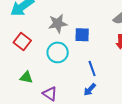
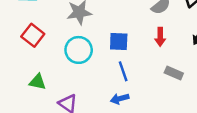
blue square: (82, 35) -> (119, 41), moved
blue arrow: (90, 90) -> (120, 99), turned 32

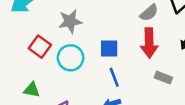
red square: (33, 35) -> (40, 47), moved
red arrow: (160, 37) -> (149, 43), size x1.6

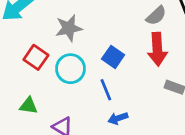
blue square: (109, 49) -> (113, 57), turned 36
blue line: (114, 77) -> (106, 90), moved

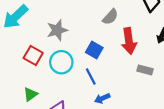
gray semicircle: (156, 16) -> (110, 17), moved
green triangle: (29, 106) -> (30, 94), turned -40

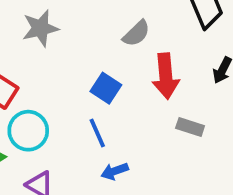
gray star: (57, 30) -> (40, 28), moved
cyan circle: (61, 62) -> (28, 131), moved

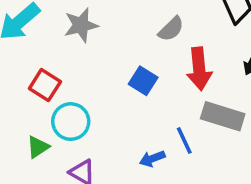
gray rectangle: (190, 127) -> (223, 116), size x1.6
blue line: (97, 133) -> (184, 141), moved

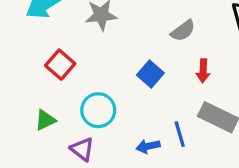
red arrow: (199, 69) -> (203, 71), size x0.6
cyan circle: (71, 122) -> (98, 110), moved

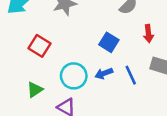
blue line: (180, 134) -> (131, 75), moved
blue arrow: (148, 146) -> (104, 73), moved

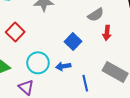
red arrow: (148, 34) -> (107, 33), moved
blue line: (131, 75) -> (85, 83), moved

